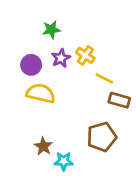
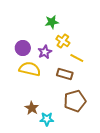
green star: (51, 30) -> (52, 22), moved
purple star: (61, 58) -> (45, 52), moved
brown rectangle: (119, 100) -> (65, 74), moved

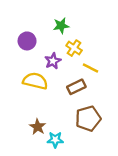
purple circle: (23, 48) -> (27, 41), moved
brown rectangle: (65, 74) -> (76, 87), turned -42

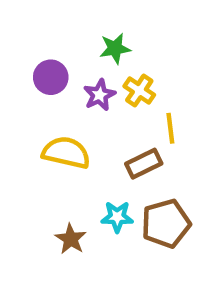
purple star: (53, 61) -> (99, 95), moved
yellow line: (90, 68) -> (170, 128), turned 56
cyan star: (55, 140) -> (117, 217), moved

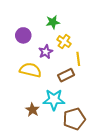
purple star: (99, 95) -> (46, 52), moved
cyan star: (117, 217) -> (54, 100), size x1.5
brown pentagon: (166, 223) -> (74, 119), moved

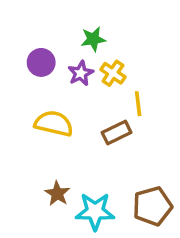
purple star: (46, 52) -> (81, 73), moved
cyan star: (54, 100) -> (95, 211), moved
brown pentagon: (74, 119) -> (152, 206), moved

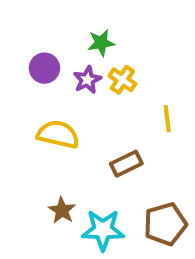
yellow line: (138, 104) -> (167, 119), moved
brown rectangle: (117, 132) -> (126, 164), moved

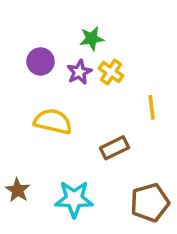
brown star: (62, 210) -> (18, 190), moved
cyan star: (103, 230) -> (74, 199), moved

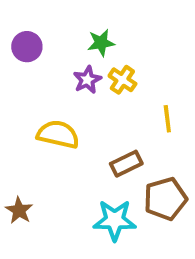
purple circle: (41, 61) -> (27, 47), moved
cyan star: (74, 199) -> (115, 220), moved
brown pentagon: (150, 202) -> (165, 199), moved

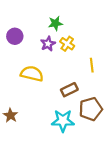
purple circle: (27, 47) -> (15, 36), moved

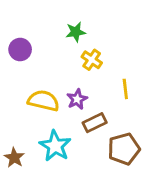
purple star: (48, 44) -> (77, 99), moved
cyan star: (63, 121) -> (55, 146), moved, turned 30

